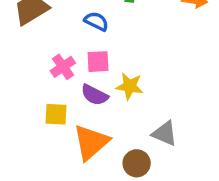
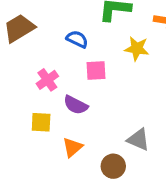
pink square: (98, 62) -> (96, 70), moved
yellow star: (130, 86) -> (137, 49), moved
orange triangle: (91, 142) -> (72, 147), size x0.6

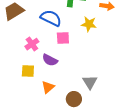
blue semicircle: (77, 39) -> (51, 18), size x1.5
gray triangle: (138, 140) -> (90, 82), turned 35

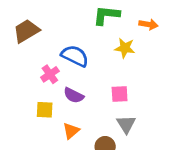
blue semicircle: (51, 18) -> (75, 56), moved
pink square: (63, 38) -> (120, 94), moved

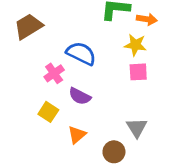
orange arrow: (148, 24) -> (147, 19), moved
pink square: (120, 94) -> (138, 72), moved
yellow square: (45, 110) -> (48, 112), turned 30

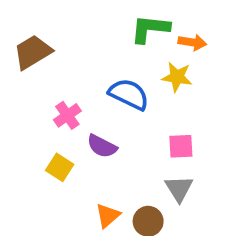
blue semicircle: (81, 53) -> (129, 94), moved
pink square: (138, 72) -> (181, 146), moved
orange triangle: (77, 135) -> (108, 215), moved

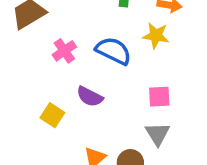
pink cross: (67, 115) -> (64, 51), moved

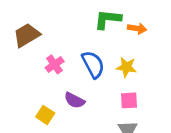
yellow star: (156, 36) -> (126, 67), moved
blue semicircle: (113, 51) -> (93, 64), turned 36

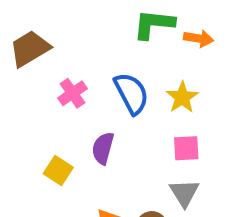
yellow star: (126, 67) -> (182, 97), turned 30
purple semicircle: (74, 100) -> (103, 148), turned 78

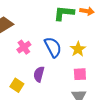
orange arrow: (198, 38) -> (87, 11), moved

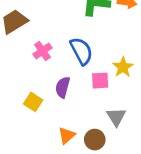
yellow star: (78, 49) -> (123, 67), moved
pink square: (80, 74) -> (100, 81), moved

